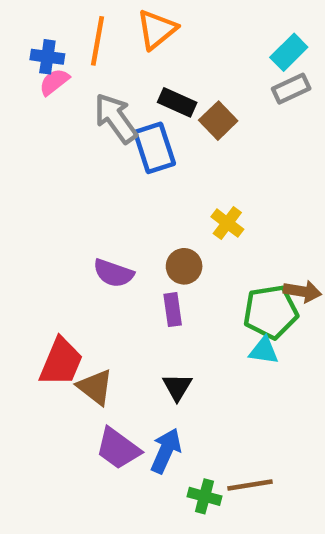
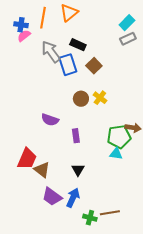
brown square: (218, 121) -> (94, 66), moved
brown circle: (184, 266) -> (81, 99), moved

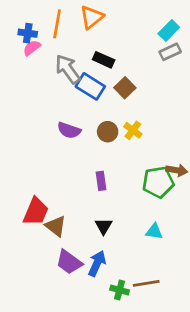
blue rectangle: (68, 65) -> (90, 86), turned -40
purple semicircle: (50, 120) -> (69, 130), moved
cyan triangle: (116, 154) -> (154, 231), moved

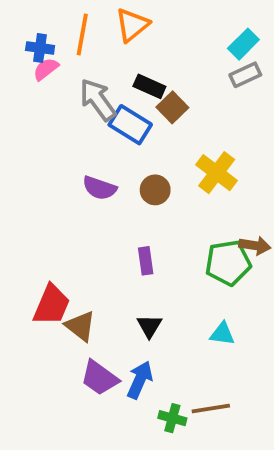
brown square: (125, 88) -> (172, 107), moved
yellow cross: (133, 130) -> (217, 173), moved, size x1.5

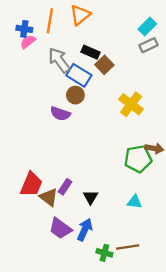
brown circle: (155, 190) -> (75, 95), moved
purple rectangle: (146, 261) -> (65, 187), moved, turned 42

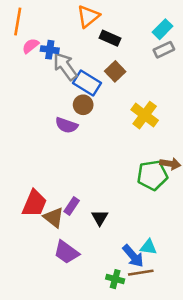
orange line: (50, 21) -> (18, 21), moved
blue cross: (24, 29) -> (50, 50), moved
black rectangle: (90, 52) -> (110, 38), moved
cyan triangle: (135, 202) -> (148, 247), moved
blue arrow: (85, 230) -> (133, 256), moved, turned 115

